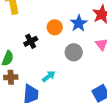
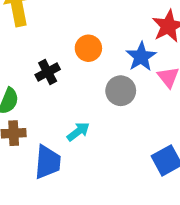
blue star: (79, 23) -> (141, 57), moved

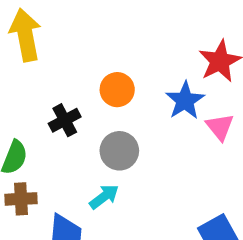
gray circle: (121, 91) -> (119, 151), moved

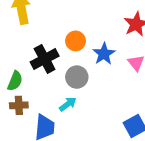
blue star: (185, 101) -> (104, 54), moved
black cross: (65, 120) -> (45, 59), size x1.5

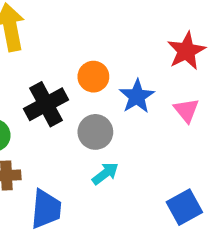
cyan arrow: (68, 104) -> (105, 173), moved

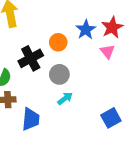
blue star: (137, 96) -> (86, 30), moved
pink triangle: (186, 110) -> (108, 51), moved

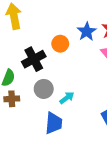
gray circle: (59, 74) -> (44, 89), moved
blue trapezoid: (31, 119) -> (54, 123), moved

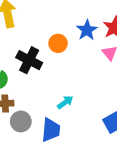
black cross: (34, 59) -> (29, 60), turned -35
gray circle: (44, 89) -> (21, 121), moved

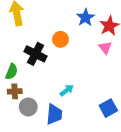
blue star: (87, 30) -> (85, 17), moved

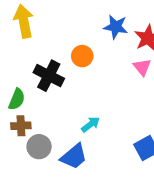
blue star: (85, 17) -> (116, 27), turned -30
blue trapezoid: (54, 114) -> (74, 156), turned 45

